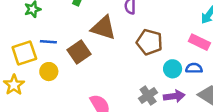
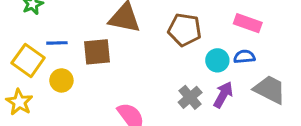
brown square: (79, 52) -> (97, 52), turned 35
yellow square: (24, 53) -> (28, 60), turned -30
purple arrow: (174, 96) -> (223, 95), turned -48

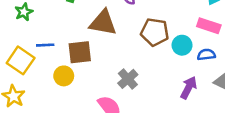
cyan circle: (217, 60) -> (182, 45), moved
yellow circle: (61, 80) -> (64, 76), moved
gray cross: (190, 97) -> (128, 79), moved

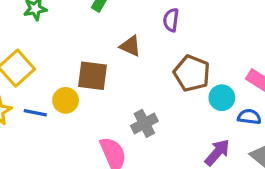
brown triangle: (103, 23) -> (130, 46), size x0.6
blue line: (45, 45) -> (35, 113), moved

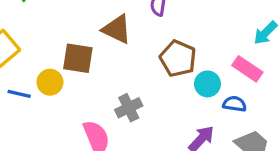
brown triangle: (130, 46) -> (117, 29), size x1.4

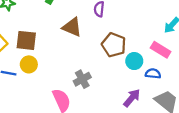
brown square: (78, 58) -> (26, 40), moved

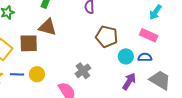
brown triangle: (72, 27) -> (48, 27), moved
cyan circle: (134, 61) -> (126, 56), moved
yellow circle: (29, 64) -> (37, 74), moved

